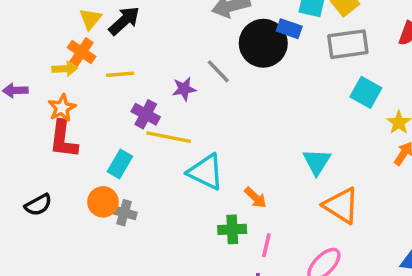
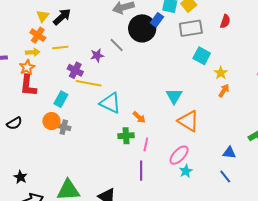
blue rectangle: (289, 29) -> (157, 20), turned -72
yellow arrow: (65, 69) -> (33, 52), moved

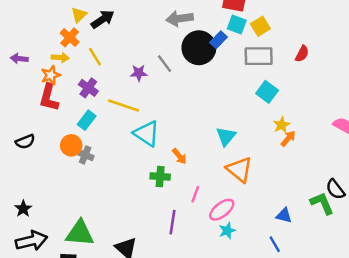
yellow line: (60, 48) -> (95, 57), turned 56
purple cross: (75, 70) -> (88, 88), moved
yellow star: (221, 73) -> (282, 125), moved
pink line: (146, 145) -> (195, 194), moved

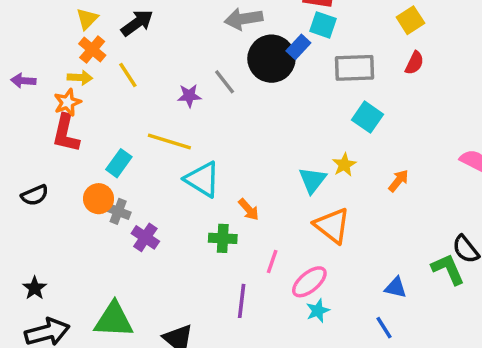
yellow triangle: (79, 15) -> (87, 19), moved
yellow square: (260, 26) -> (410, 20), moved
purple cross: (88, 88) -> (145, 237), moved
yellow star: (282, 125) -> (344, 165), moved

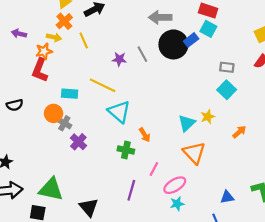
gray rectangle: (355, 68) -> (227, 67), moved, size x0.6
cyan rectangle: (119, 163) -> (70, 94), turned 49
blue triangle: (396, 287) -> (227, 197), turned -32

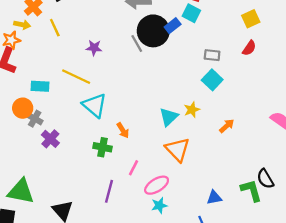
gray line: (142, 54) -> (137, 43), moved

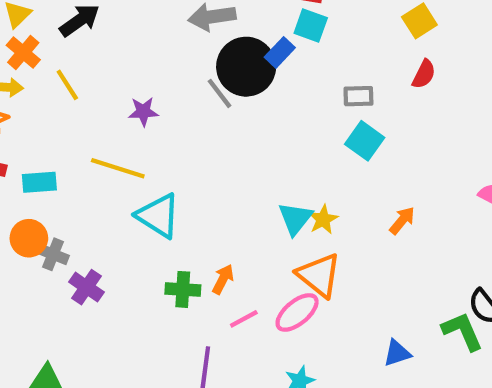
cyan rectangle: (40, 86) -> (39, 182), moved
yellow star: (192, 110) -> (323, 219), moved
orange arrow: (123, 130) -> (223, 279), moved, turned -112
pink line: (133, 168) -> (244, 319), turned 42
pink ellipse: (157, 185) -> (297, 312), moved

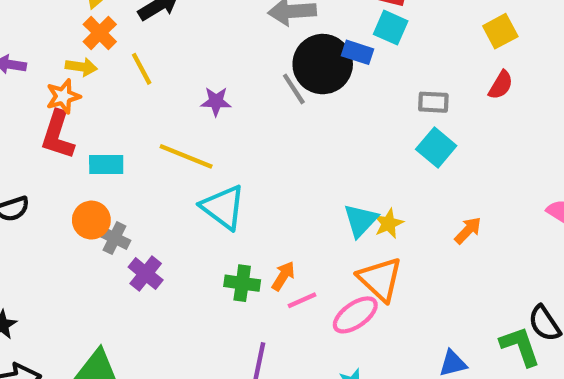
blue rectangle: (280, 52) -> (358, 52), turned 60
pink line: (244, 319) -> (302, 300), moved

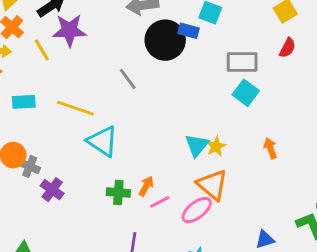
gray line: (294, 89) -> (128, 79), moved
purple star: (216, 101) -> (69, 30), moved, size x1.6
gray rectangle: (433, 102) -> (242, 62), size x1.5
cyan rectangle: (106, 165) -> (24, 102), moved
orange arrow: (468, 230) -> (270, 148), turned -60

